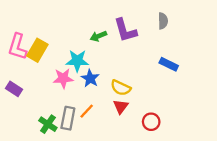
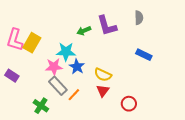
gray rectangle: (68, 118) -> (58, 86), moved, turned -54

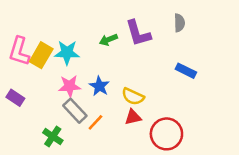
cyan star: (66, 52) -> (67, 53), moved
red triangle: (103, 91) -> (133, 117), turned 40
red circle: (129, 104) -> (166, 134), size x1.6

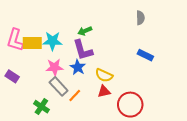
purple L-shape: (138, 33) -> (83, 50), moved
yellow rectangle: (41, 55) -> (32, 43), turned 60

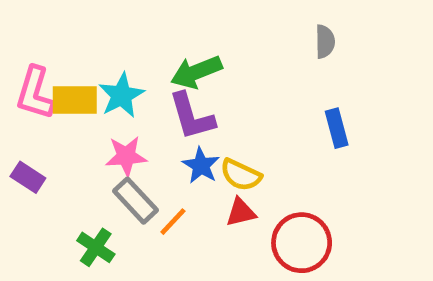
green arrow: (85, 31) -> (196, 72), size x1.5
cyan star: (52, 41) -> (121, 95), turned -30
blue rectangle: (145, 55) -> (337, 128), turned 49
blue star: (78, 67) -> (201, 165), moved

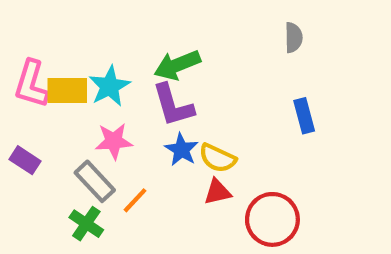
gray rectangle: (136, 201) -> (95, 181), moved
orange line: (173, 222) -> (135, 200), moved

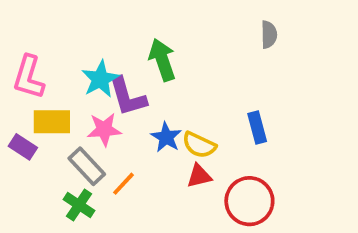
green arrow: (177, 65) -> (162, 60), turned 93
yellow rectangle: (67, 90) -> (52, 122), moved
purple L-shape: (173, 105) -> (127, 97), moved
blue rectangle: (304, 116) -> (257, 128), moved

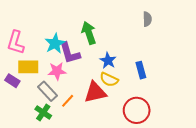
blue star: (166, 137) -> (108, 60), moved
red triangle: (199, 176) -> (95, 92), moved, size x1.6

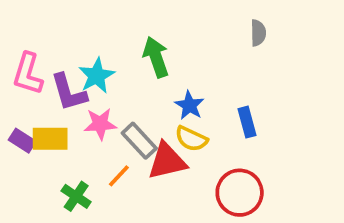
purple L-shape: (70, 53) -> (69, 92), moved
yellow rectangle: (28, 67) -> (50, 139), moved
gray rectangle: (47, 91) -> (139, 141), moved

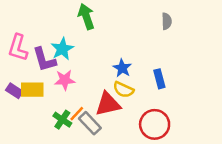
green arrow: (156, 57) -> (86, 16), moved
gray rectangle: (139, 141) -> (90, 123), moved
green cross: (76, 196) -> (62, 120), moved

